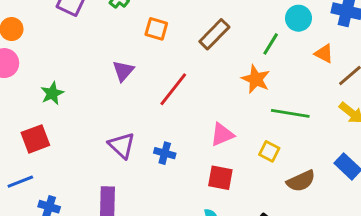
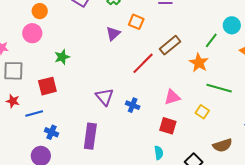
brown rectangle: (214, 34) -> (170, 45), moved
purple triangle: (123, 71) -> (113, 33), moved
brown semicircle: (301, 181) -> (223, 145), moved

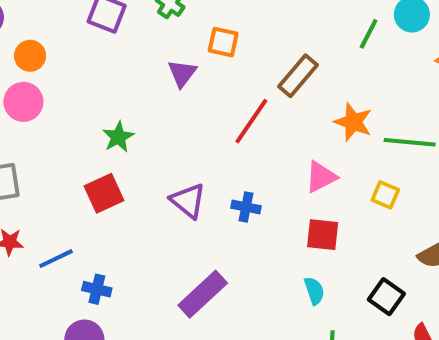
green line: (211, 40) -> (369, 34), moved
green star: (62, 57) -> (118, 137), moved
orange star: (199, 63) -> (353, 122), moved
red square: (47, 86) -> (104, 193), moved
purple rectangle: (90, 136) -> (203, 294), moved, turned 50

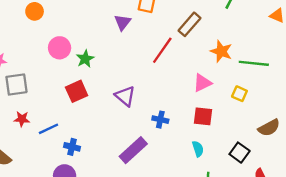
pink circle: (23, 102) -> (60, 48), moved
blue cross: (246, 207) -> (160, 120), moved

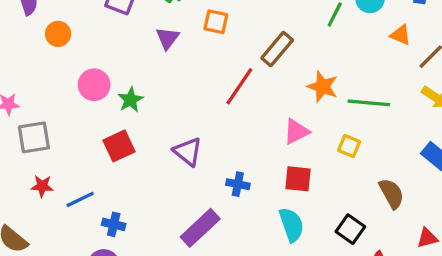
purple triangle: (122, 22) -> (167, 38), moved
brown semicircle: (269, 128) -> (391, 193), turned -90
cyan semicircle: (198, 149) -> (291, 225), size x1.5

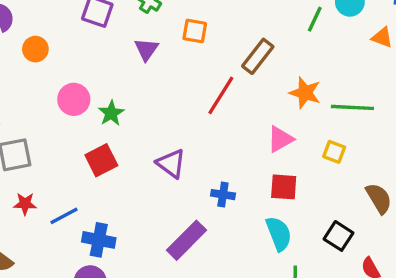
blue cross: (114, 224) -> (99, 240), size x1.4

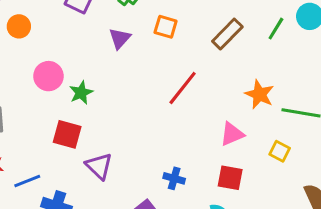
brown rectangle: (258, 56) -> (227, 34), moved
red square: (101, 160) -> (67, 134), turned 36
purple triangle: (171, 164) -> (99, 166), moved

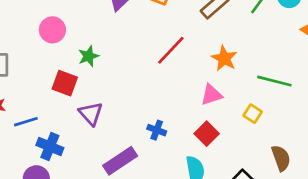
green star: (81, 93) -> (89, 56), moved
orange star: (259, 94) -> (224, 58), moved
red square: (230, 178) -> (207, 134), turned 30

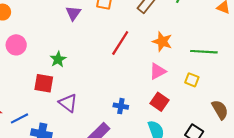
pink circle: (52, 30) -> (16, 45), moved

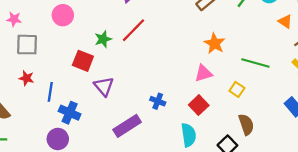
red line: (120, 43) -> (134, 30), moved
brown semicircle: (220, 110) -> (246, 125), moved
blue line: (19, 118) -> (50, 92), turned -66

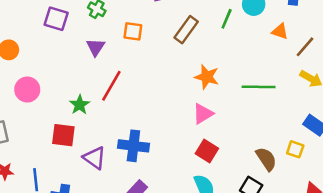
yellow square: (237, 89) -> (295, 149), moved
blue cross: (158, 101) -> (133, 146), moved, size x1.6

